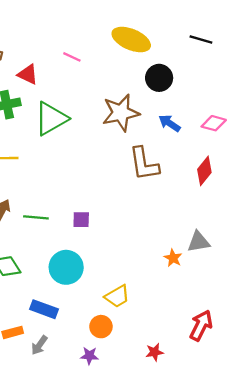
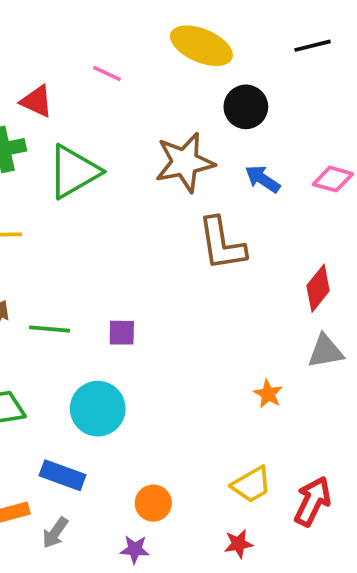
black line: (201, 40) -> (313, 46), turned -30
red diamond: (204, 171) -> (318, 288), moved
gray triangle: (199, 242) -> (325, 351), moved
yellow trapezoid: (117, 296) -> (251, 485), moved

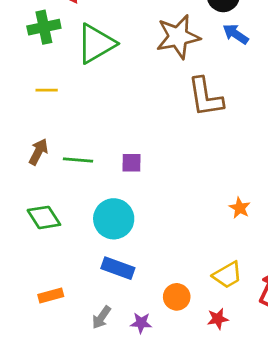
blue arrow: (263, 179) -> (236, 34), moved
blue rectangle: (63, 475) -> (118, 268), moved
orange circle: (153, 503) -> (177, 297), moved
gray arrow: (55, 533) -> (101, 317), moved

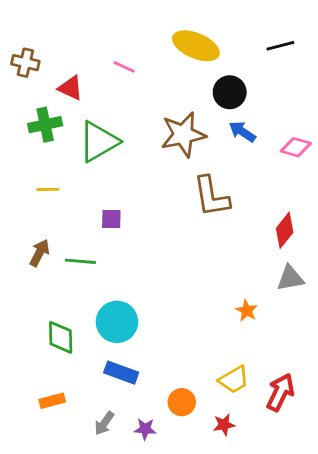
purple square: (132, 163) -> (111, 219), moved
green diamond: (44, 217) -> (61, 337), moved, turned 32

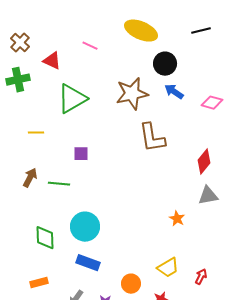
brown cross: (25, 63) -> (20, 43), turned 30
green cross: (45, 125) -> (18, 80), moved
red arrow: (280, 392) -> (201, 277), size x0.6

